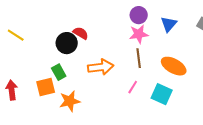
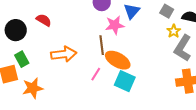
pink star: (139, 34) -> (115, 25), moved
black circle: (67, 43) -> (16, 30), moved
orange ellipse: (174, 66) -> (118, 60), moved

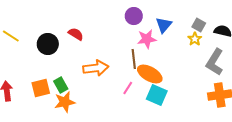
yellow star: (174, 31) -> (195, 39), moved
green rectangle: (22, 59) -> (61, 85), moved

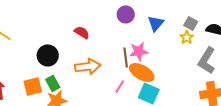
red semicircle: (76, 34) -> (82, 32), moved
pink star: (147, 39) -> (139, 51), moved
black circle: (48, 44) -> (48, 55), moved

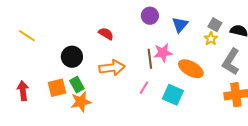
orange ellipse: (142, 72) -> (191, 69), moved

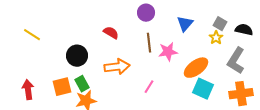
purple circle: (150, 16) -> (146, 13), moved
brown line: (150, 59) -> (149, 43), moved
orange ellipse: (191, 69) -> (196, 68), turned -65
cyan square: (173, 95) -> (203, 89), moved

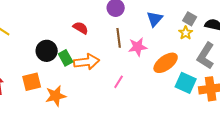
green rectangle: (82, 84) -> (66, 58), moved
cyan square: (203, 89) -> (186, 83), moved

